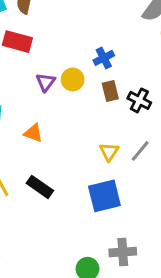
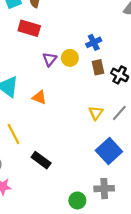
black rectangle: (40, 187) -> (41, 160), moved
blue square: (104, 196) -> (109, 151), moved, turned -30

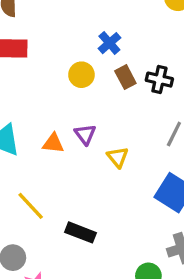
purple triangle: (50, 59) -> (85, 134), moved
yellow triangle: (96, 113) -> (118, 157), moved

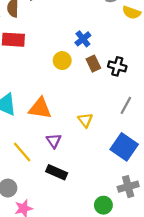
purple triangle: (85, 134) -> (54, 141), moved
orange triangle: (53, 143) -> (40, 108), size x1.5

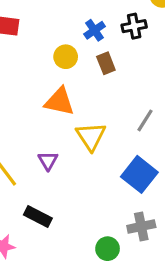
black cross: (117, 66) -> (134, 26), moved, turned -30
orange triangle: (40, 108) -> (59, 102), moved
yellow triangle: (85, 120) -> (91, 136), size x1.5
black rectangle: (57, 172) -> (38, 216), moved

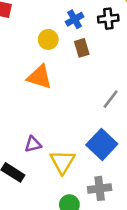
yellow triangle: (91, 136) -> (62, 162), moved
purple triangle: (48, 161) -> (33, 144), moved, turned 42

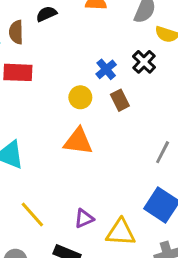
black cross: (108, 19) -> (144, 62), turned -30
yellow triangle: (62, 162) -> (121, 232), turned -48

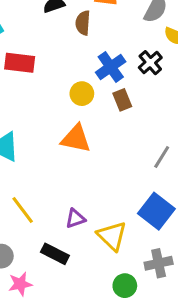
brown semicircle: (16, 32) -> (83, 23), moved
blue cross: (106, 69) -> (111, 67), size x1.4
yellow triangle: (121, 232) -> (112, 236), turned 36

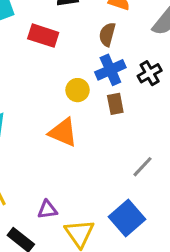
brown semicircle: (83, 23) -> (107, 34), moved
red rectangle: (20, 63) -> (43, 36), moved

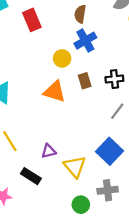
red rectangle: (43, 36) -> (32, 20), turned 55
black cross: (150, 73) -> (114, 79), moved, turned 30
brown rectangle: (115, 104) -> (85, 81), moved

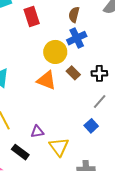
yellow circle: (62, 58) -> (55, 52), size x1.5
brown rectangle: (85, 81) -> (73, 73), turned -32
blue square: (109, 151) -> (91, 126), moved, size x0.6

